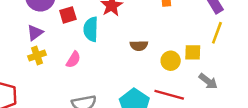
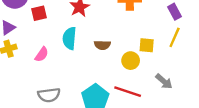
cyan semicircle: (91, 29) -> (69, 38), moved
yellow square: (193, 52) -> (147, 45), moved

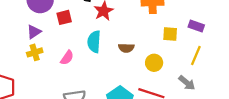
purple rectangle: (175, 12) -> (196, 26), moved, turned -42
yellow line: (175, 37) -> (196, 55), moved
yellow square: (147, 45) -> (170, 34), moved

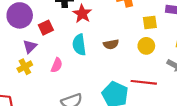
purple triangle: (34, 32) -> (30, 46), moved
yellow circle: (154, 63) -> (146, 46), moved

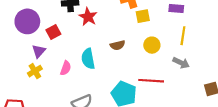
yellow square: (150, 23) -> (143, 16), moved
cyan semicircle: (79, 45) -> (88, 59), moved

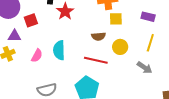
brown semicircle: (118, 45) -> (98, 36), moved
purple triangle: (39, 51) -> (14, 36), turned 40
red line: (151, 81) -> (96, 60), moved

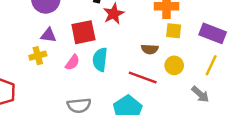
purple rectangle: (148, 17) -> (213, 33), size x1.5
red square: (31, 20) -> (83, 32), moved, size x1.5

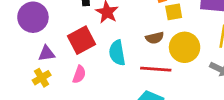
cyan semicircle: (100, 60) -> (117, 53), moved
yellow circle: (174, 65) -> (185, 47), size x1.5

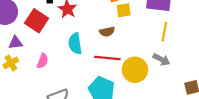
red square: (82, 40) -> (37, 21), moved, turned -30
yellow circle: (185, 47) -> (135, 70), moved

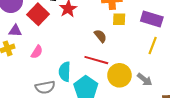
brown semicircle: (107, 32) -> (100, 36), turned -128
cyan semicircle: (75, 44) -> (65, 72), moved
gray arrow: (161, 59) -> (145, 80), moved

